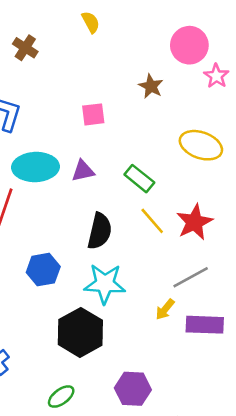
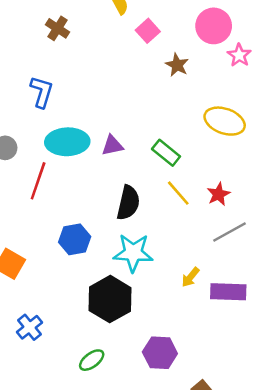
pink square: (93, 114) -> (148, 31), moved, turned -35
red star: (195, 222) -> (218, 194), size x0.7
gray line: (191, 277) -> (229, 232), moved

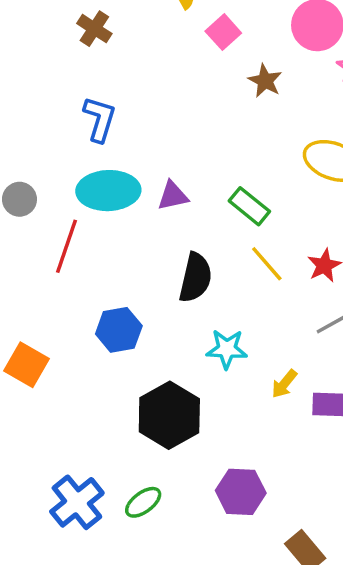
blue L-shape: (42, 92) -> (100, 119), moved
cyan star: (133, 253) -> (227, 349), moved, size x0.7
blue cross: (29, 327) -> (77, 502), moved, size x1.4

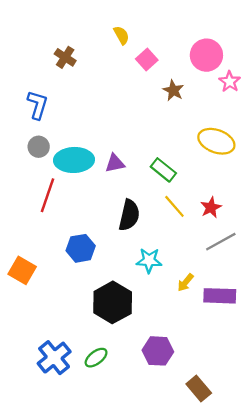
blue L-shape: (100, 119) -> (38, 105), moved
gray circle: (19, 199) -> (39, 147), moved

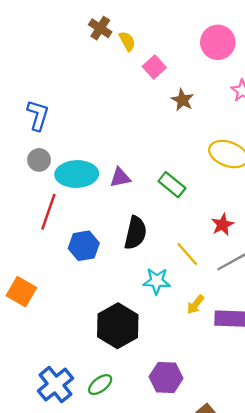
pink circle: (206, 55) -> (218, 42), moved
brown cross: (65, 57) -> (100, 28), moved
yellow line: (174, 206) -> (187, 254), moved
blue hexagon: (81, 248) -> (84, 246), moved

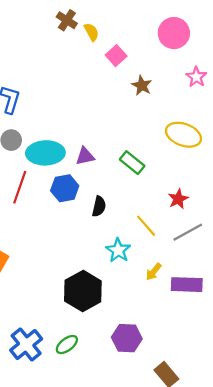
black semicircle: (135, 233) -> (99, 206), size x0.7
blue hexagon: (84, 246) -> (65, 188), moved
cyan star: (157, 281) -> (118, 250), turned 30

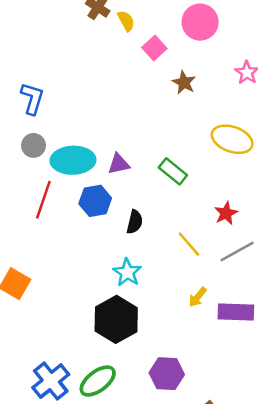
pink circle: (174, 33) -> (200, 22), moved
cyan star: (118, 250) -> (127, 272), moved
green ellipse: (67, 345) -> (98, 381), size x1.4

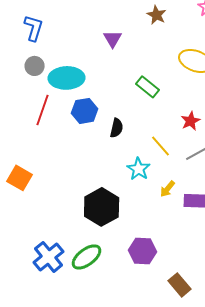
purple triangle: (119, 164) -> (113, 39), moved, turned -48
cyan star: (127, 272) -> (139, 169), moved

